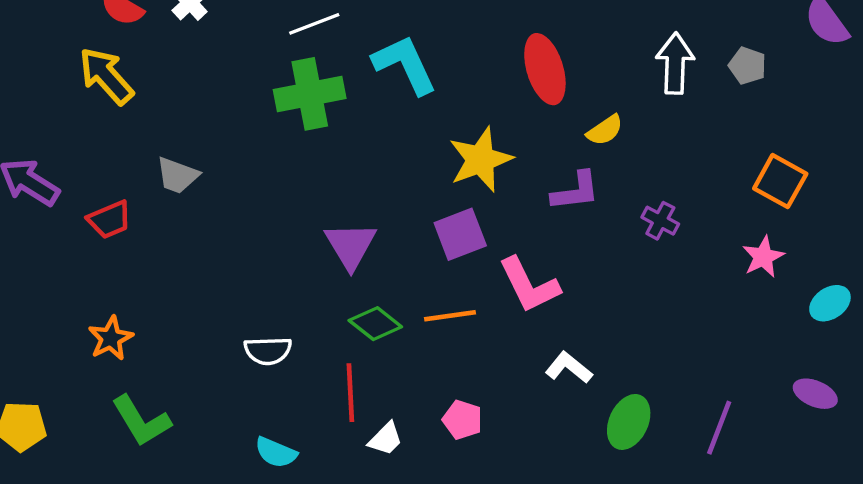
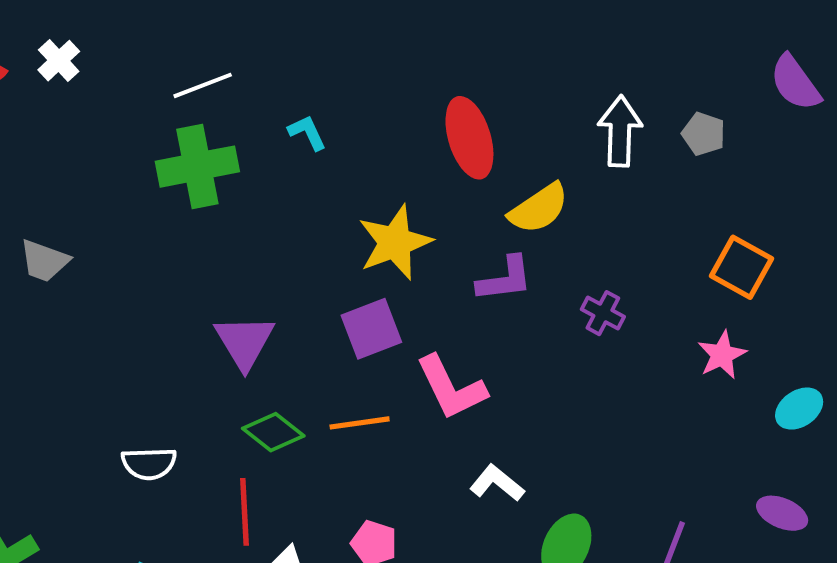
cyan L-shape: (405, 65) -> (307, 133), size x0.5
yellow semicircle: (605, 130) -> (539, 208), size x1.4

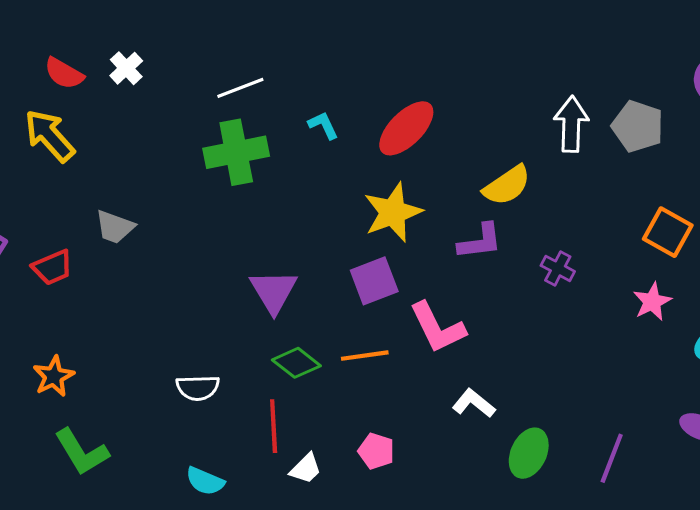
gray pentagon: (704, 134) -> (638, 126), size x1.5
red ellipse: (469, 138) -> (406, 128), moved, turned 62

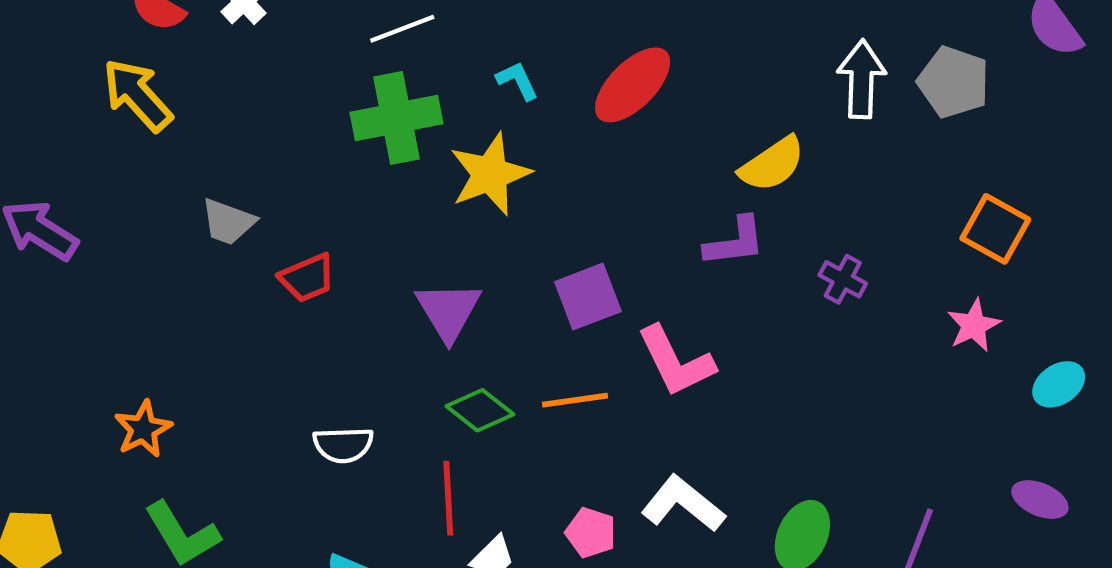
yellow star: (393, 212) -> (490, 174), moved
red trapezoid: (53, 267) -> (307, 278), moved
white L-shape: (474, 403) -> (683, 504), moved, size x1.4

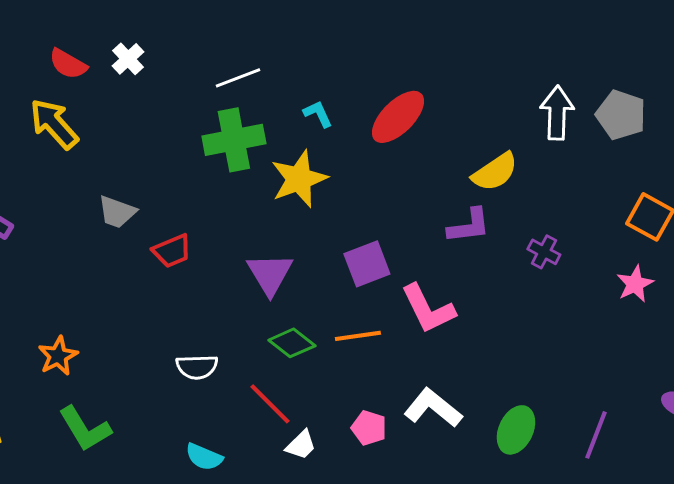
red line: (448, 498) -> (270, 404), turned -42

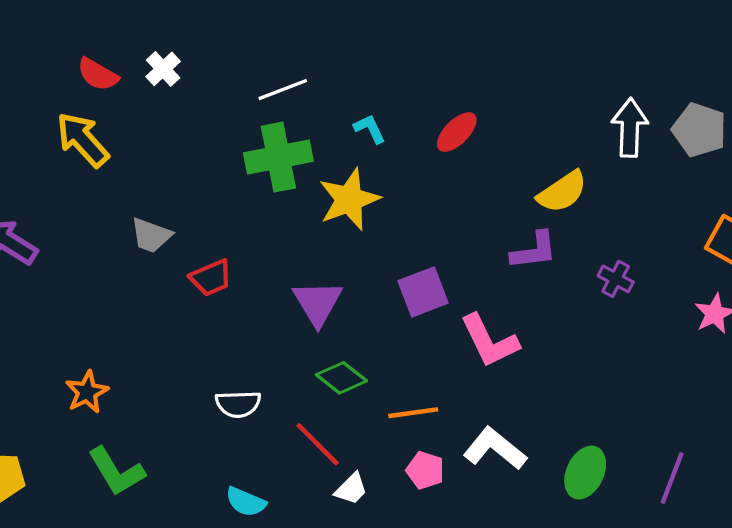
red ellipse: (398, 117) -> (457, 132), size x0.7
orange line: (358, 336) -> (413, 413), moved

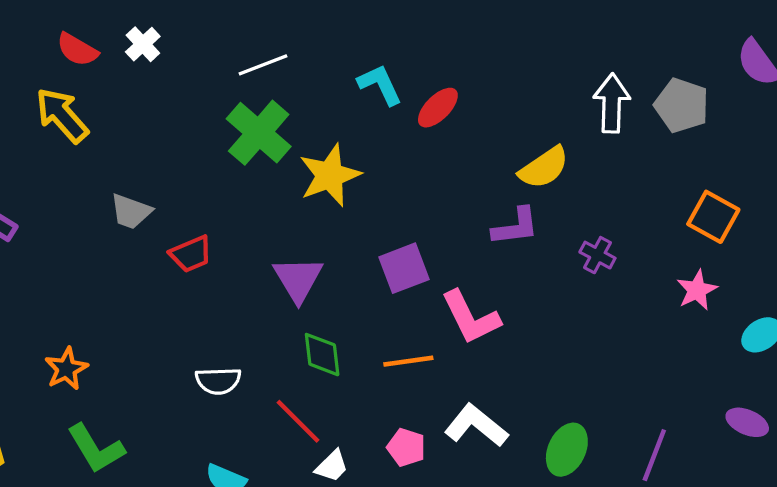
cyan L-shape: (370, 129) -> (380, 85), moved, size x1.4
green cross: (278, 157) -> (259, 133), turned -38
green diamond: (341, 378) -> (322, 355), turned 45
orange line: (413, 413) -> (408, 361), moved

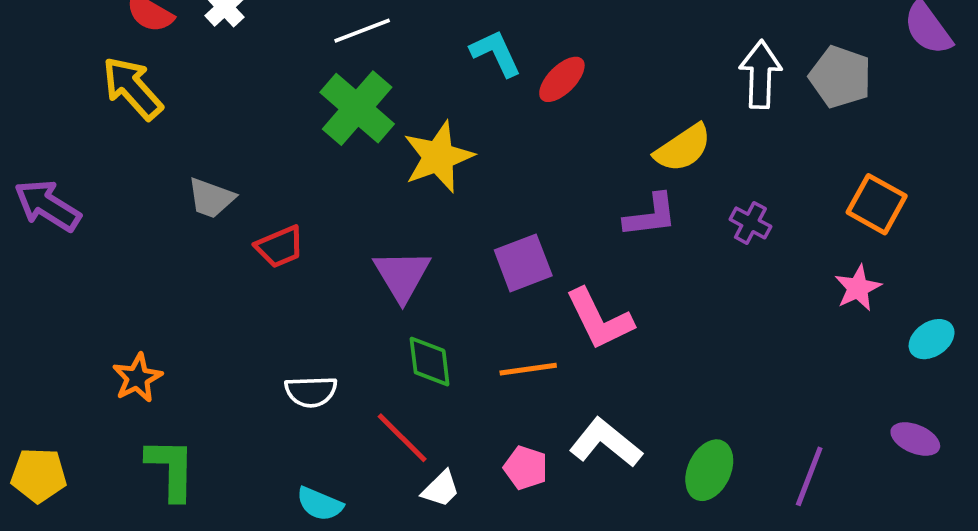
purple cross: (597, 255) -> (750, 223), moved
green L-shape: (96, 449) -> (171, 469), turned -148

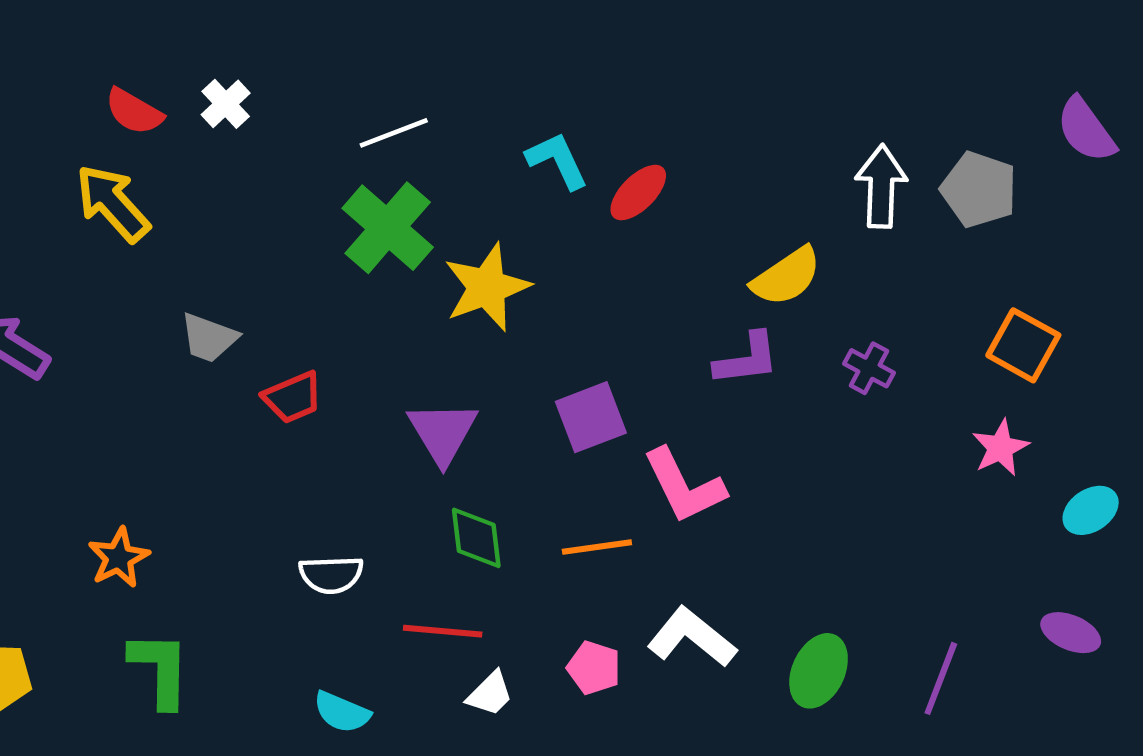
red line: (402, 438) -> (443, 631), turned -40

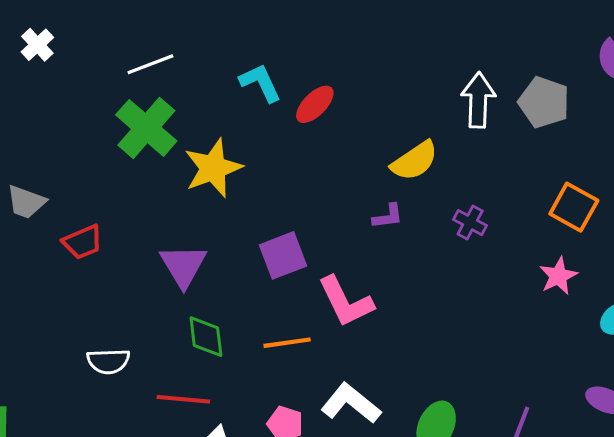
purple L-shape: (747, 359) -> (388, 216), size x0.7

